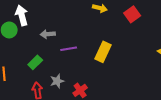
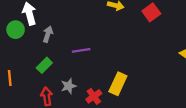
gray arrow: (48, 34) -> (48, 34), moved, turned 112
yellow rectangle: (103, 52) -> (118, 84), moved

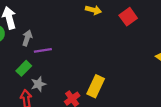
purple line: (81, 50) -> (43, 50), moved
gray star: (68, 86) -> (38, 84), moved

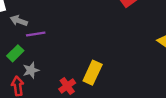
gray arrow: (27, 38) -> (19, 21), turned -88

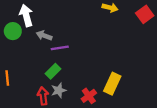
green rectangle: (15, 53) -> (53, 71), moved
gray star: (31, 70) -> (59, 90), moved

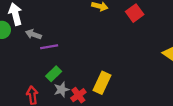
green rectangle: (53, 71) -> (54, 74), moved
gray star: (59, 90) -> (62, 90), moved

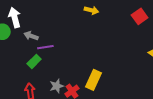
red square: (135, 13) -> (140, 16), moved
green rectangle: (54, 74) -> (34, 61), moved

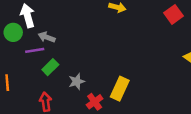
purple line: (45, 47) -> (35, 50), moved
gray star: (57, 86) -> (77, 81), moved

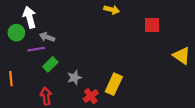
red square: (174, 14) -> (152, 25), moved, turned 35

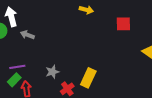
purple line: (36, 49) -> (17, 67), moved
green rectangle: (50, 64) -> (14, 80), moved

